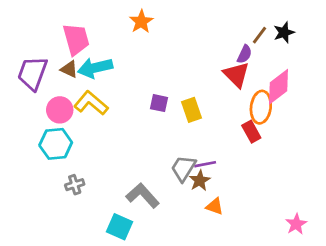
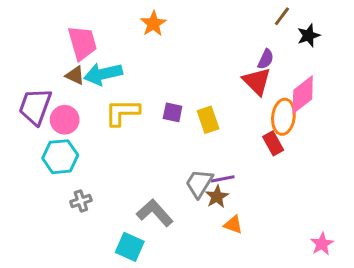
brown line: (259, 35) -> (282, 16), moved
purple trapezoid: (33, 73) -> (35, 106), moved
yellow L-shape: (91, 103) -> (122, 112), moved, turned -40

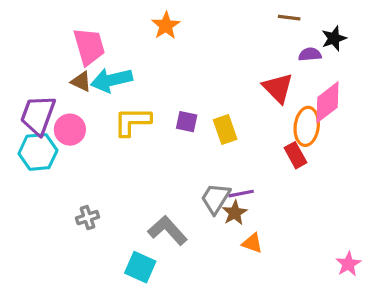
brown line: (282, 16) -> (289, 18), moved, turned 60
purple semicircle: (266, 59) -> (310, 54), moved, turned -120
cyan hexagon: (60, 157) -> (38, 152), moved

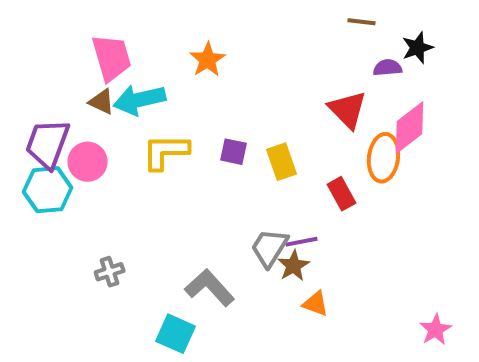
orange star: (166, 26) -> (208, 60), moved
red rectangle: (295, 155) -> (341, 194), moved

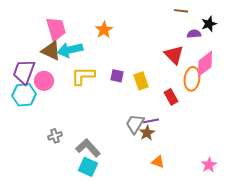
brown triangle: (102, 102) -> (51, 51), size x1.5
gray L-shape: (210, 288) -> (88, 148), moved
orange triangle: (315, 304) -> (158, 162), moved
pink star: (435, 330) -> (209, 165), moved

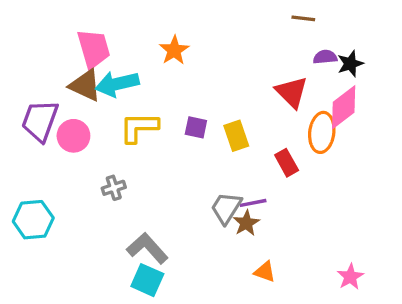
black star: (209, 24) -> (350, 64), moved
cyan hexagon: (24, 95) -> (33, 220), moved
gray cross: (55, 136) -> (114, 188), moved

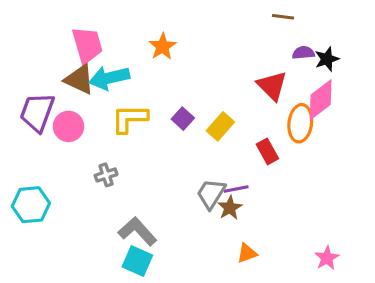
purple square: (196, 127) -> (183, 119), turned 30
yellow rectangle: (236, 136) -> (220, 126), turned 60
orange triangle: (265, 272) -> (247, 253), turned -40

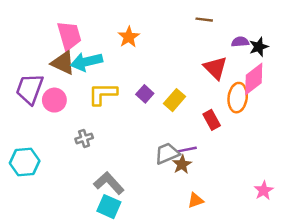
brown line: (283, 17) -> (204, 20), moved
gray trapezoid: (211, 194) -> (167, 153), turned 35
pink star: (327, 258) -> (264, 190), moved

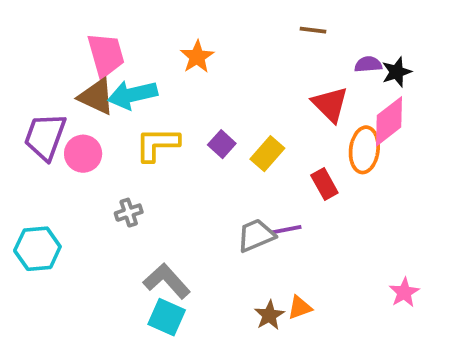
brown star: (182, 164) -> (269, 315), moved

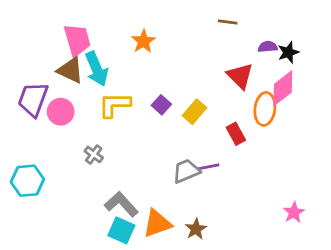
cyan arrow: (132, 95) -> (96, 69), turned -100
gray cross: (129, 213) -> (94, 154), turned -36
orange triangle: (300, 308) -> (157, 223), moved, size x1.6

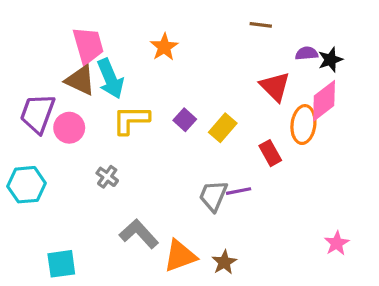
gray trapezoid: (186, 171) -> (213, 196), turned -44
cyan hexagon: (27, 181) -> (26, 185), moved
cyan square: (121, 230) -> (61, 264), moved, turned -32

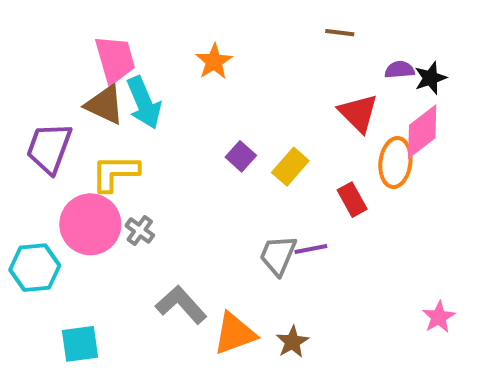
yellow L-shape: (131, 120) -> (115, 173), moved
pink circle: (69, 128) -> (90, 224), moved, size x1.5
cyan hexagon: (26, 185) -> (35, 268), moved

